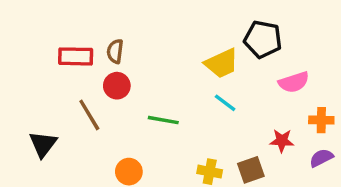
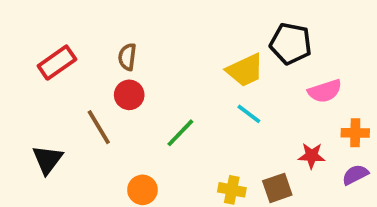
red rectangle: (76, 56) -> (57, 63), moved, turned -36
green line: (163, 120) -> (180, 133), turned -56

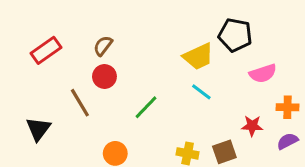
brown semicircle: (127, 57) -> (103, 46), turned 30

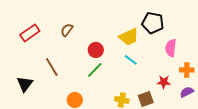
pink semicircle: (263, 73) -> (171, 48), turned 114
red circle: (104, 77) -> (96, 50), moved

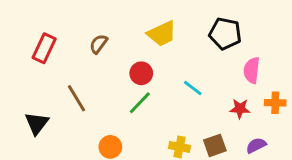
red rectangle: (30, 33) -> (44, 48), turned -30
yellow trapezoid: (129, 37) -> (162, 34), moved
red star: (164, 82) -> (240, 109), moved
purple semicircle: (187, 92) -> (256, 145), moved

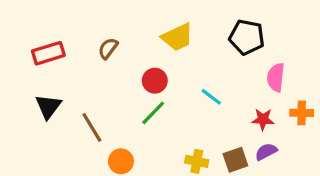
red rectangle: (44, 48) -> (48, 53), turned 48
brown line: (76, 98) -> (92, 127), moved
black triangle: (37, 123) -> (48, 106), moved
purple semicircle: (256, 145) -> (266, 152), moved

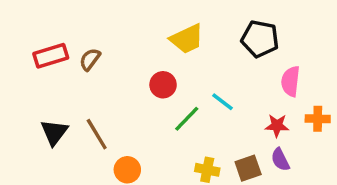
brown semicircle: (108, 48) -> (90, 59), moved
black triangle: (48, 106) -> (54, 132), moved
green line: (153, 113) -> (187, 119), moved
purple semicircle: (266, 152) -> (280, 160), turned -90

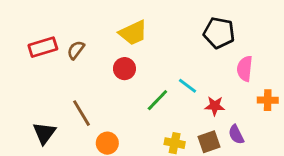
yellow trapezoid: (187, 39) -> (133, 33), moved
red circle: (163, 85) -> (124, 69), moved
red star: (277, 126) -> (215, 106), moved
black triangle: (54, 132) -> (44, 133), moved

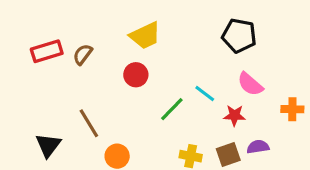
pink semicircle: (245, 69) -> (250, 84), moved, turned -55
purple semicircle: (236, 135) -> (258, 147), turned 108

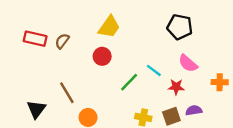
yellow trapezoid: (145, 36) -> (109, 27), turned -30
red rectangle: (47, 51) -> (35, 39), turned 30

